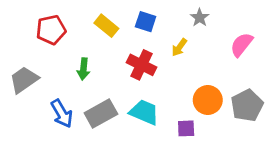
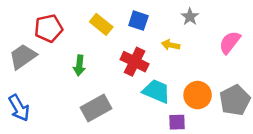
yellow arrow: (179, 47) -> (171, 45), turned 66
gray trapezoid: (24, 80) -> (23, 57), moved
cyan trapezoid: (144, 112) -> (156, 91), moved
blue arrow: (62, 114) -> (19, 108), moved

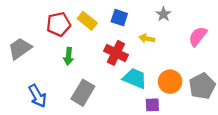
red pentagon: (48, 28) -> (59, 24), moved
blue arrow: (19, 108) -> (38, 96), moved
gray rectangle: (96, 108) -> (83, 93), turned -30

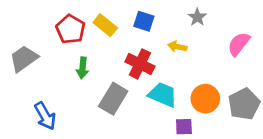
red pentagon: (59, 24) -> (70, 29), turned -30
gray rectangle: (83, 93) -> (113, 99), moved

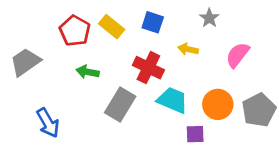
pink semicircle: (239, 44) -> (238, 55), moved
green arrow: (83, 68) -> (88, 72), turned 95

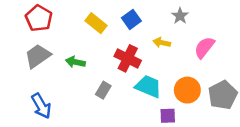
blue square: (153, 22) -> (131, 19), turned 36
red pentagon: (75, 31) -> (39, 18), moved
gray trapezoid: (25, 62) -> (38, 56), moved
gray rectangle: (120, 104) -> (103, 90), size x0.6

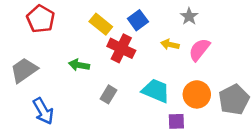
pink semicircle: (204, 47) -> (199, 50), moved
gray trapezoid: (38, 56) -> (24, 70), moved
red cross: (128, 58) -> (121, 48), moved

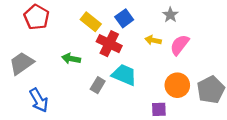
cyan trapezoid: (156, 91) -> (124, 75), moved

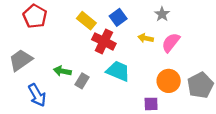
green arrow: (71, 59) -> (62, 71), moved
gray rectangle: (98, 85) -> (82, 81), moved

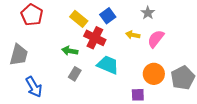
gray trapezoid: (21, 60) -> (19, 55), turned 140
green arrow: (62, 71) -> (70, 51), moved

